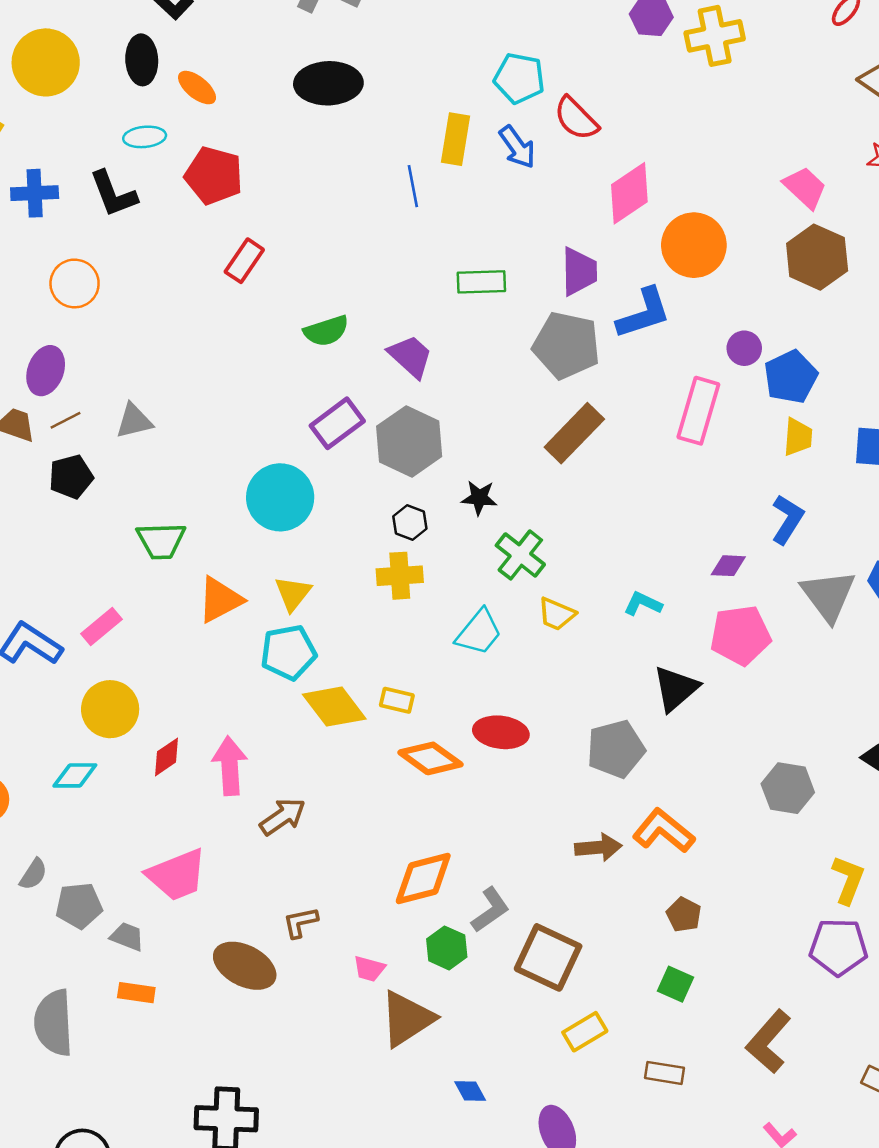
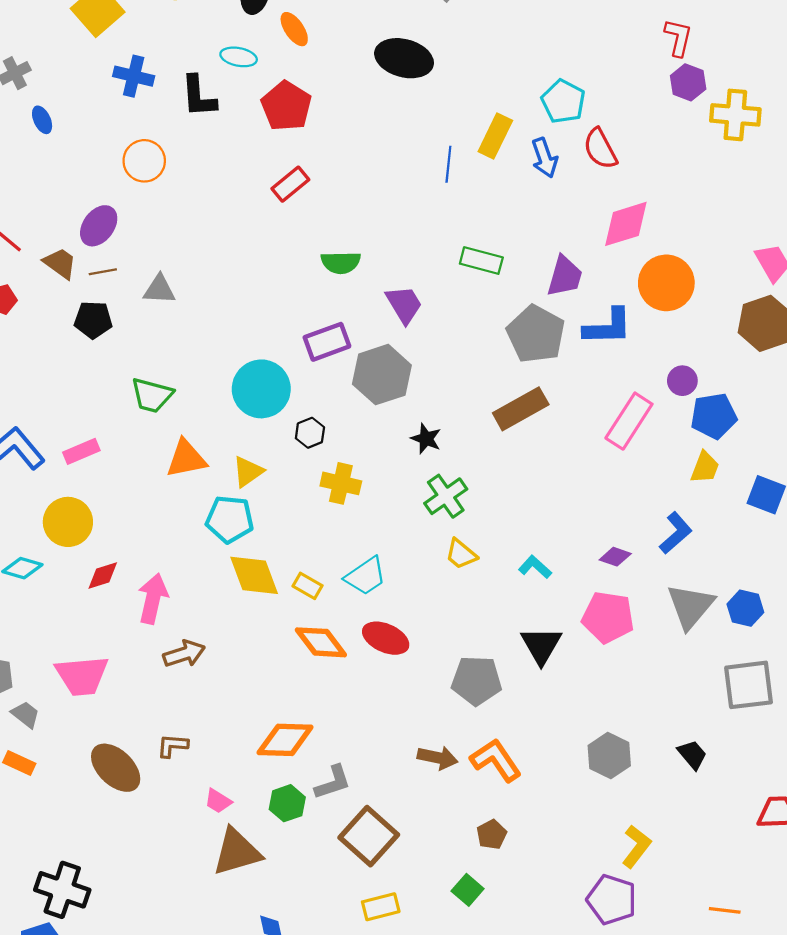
black hexagon: (410, 522) -> (310, 433), moved
cyan trapezoid: (479, 632) -> (366, 576), moved
black triangle: (676, 689) -> (541, 645), turned -36

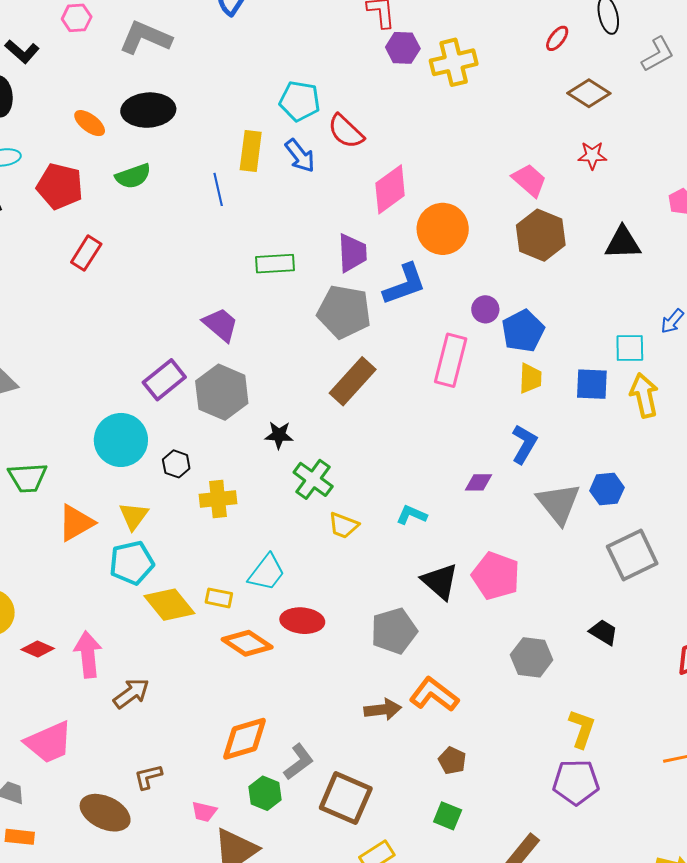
orange ellipse: (294, 29) -> (90, 123), moved
green semicircle: (341, 263) -> (133, 176), moved
red diamond: (103, 576) -> (38, 649), turned 60
pink pentagon: (608, 617) -> (496, 576), moved, turned 30

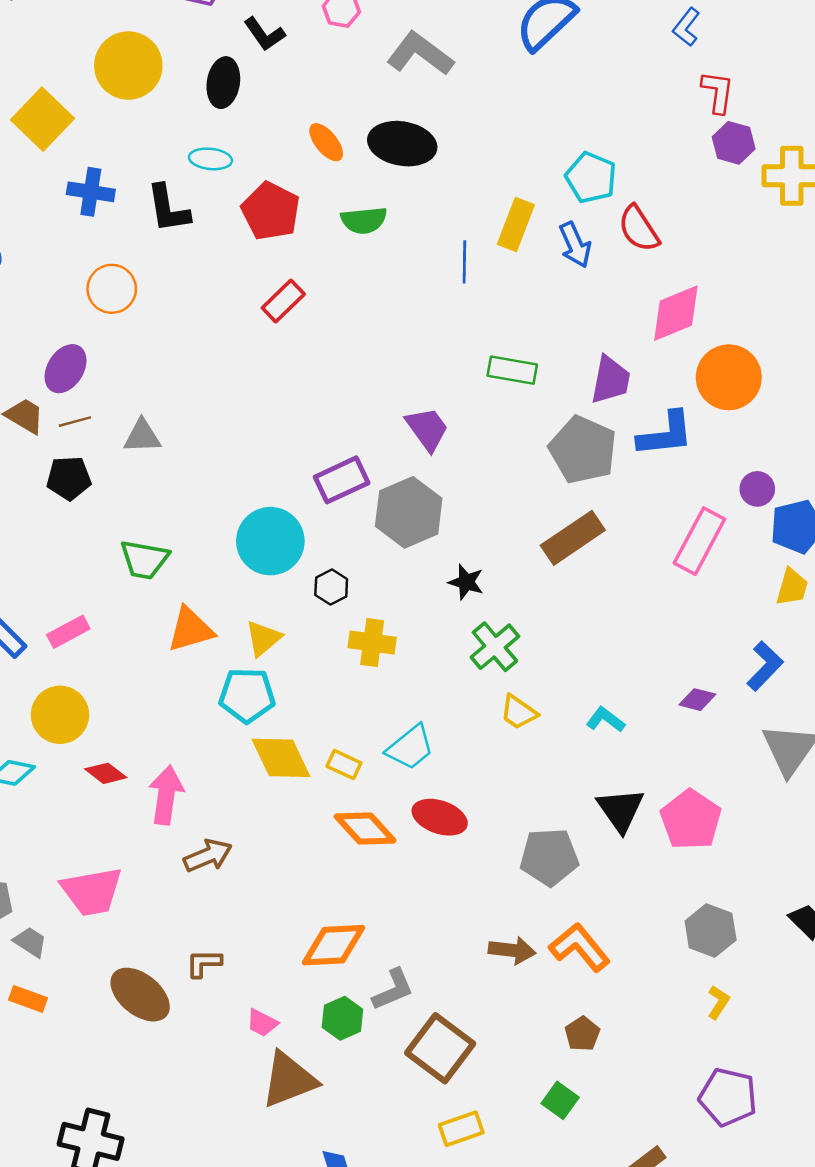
yellow L-shape: (582, 729) -> (718, 1002), moved, size x0.7

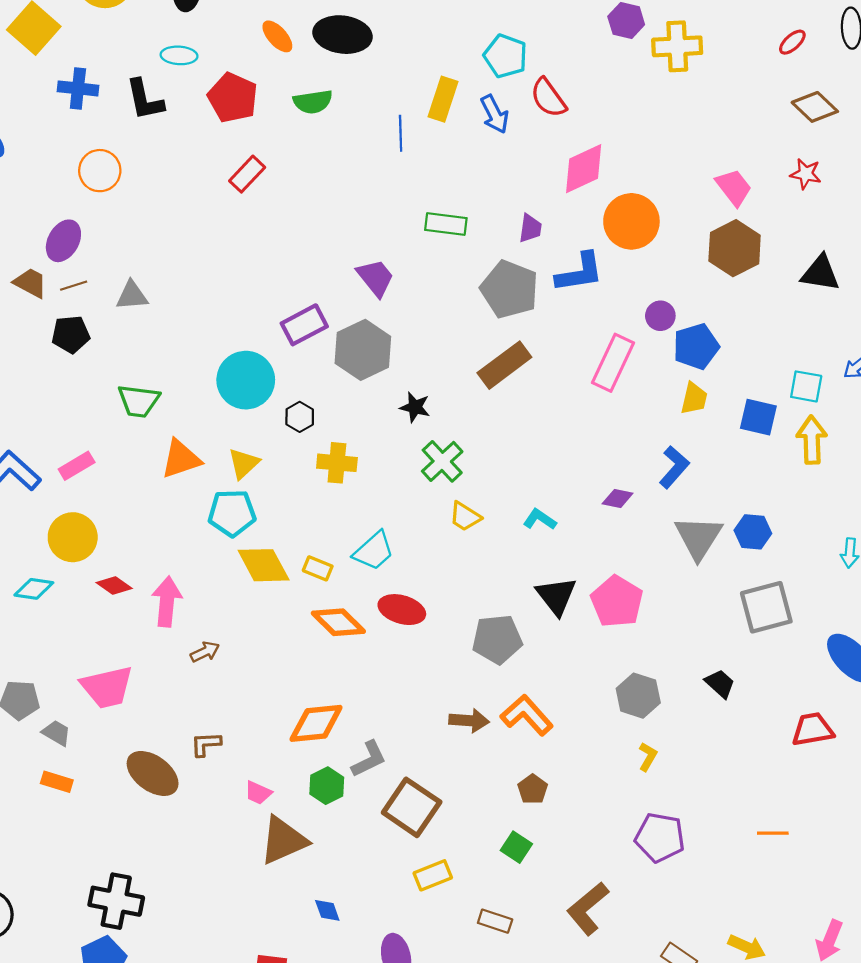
purple trapezoid: (610, 380) -> (530, 228), size x0.7
brown arrow: (208, 856) -> (205, 652), size x0.7

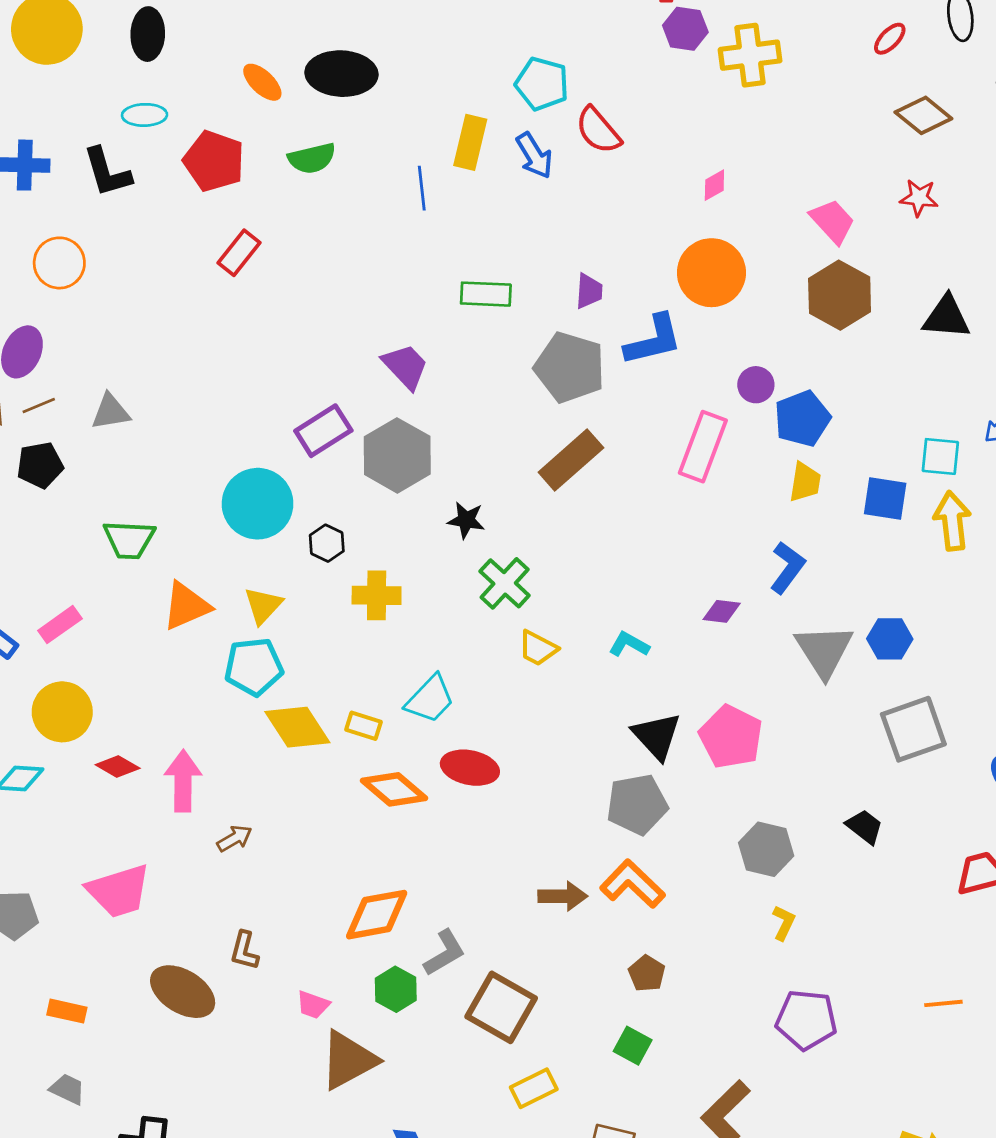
pink diamond: (584, 169) -> (714, 185), moved, size x0.5
gray pentagon: (497, 639) -> (637, 804), moved
gray trapezoid: (56, 733) -> (67, 1089), moved
brown L-shape: (206, 744) -> (244, 951), turned -68

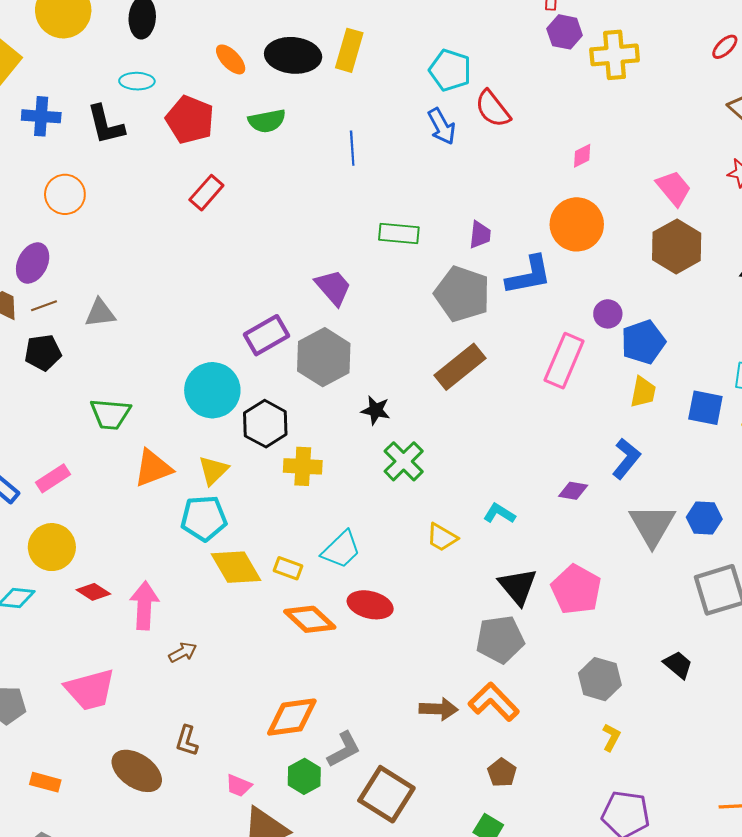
yellow rectangle: (470, 142) -> (349, 50), moved
black hexagon: (327, 543) -> (265, 424), size x1.6
yellow trapezoid: (538, 648) -> (442, 537), moved

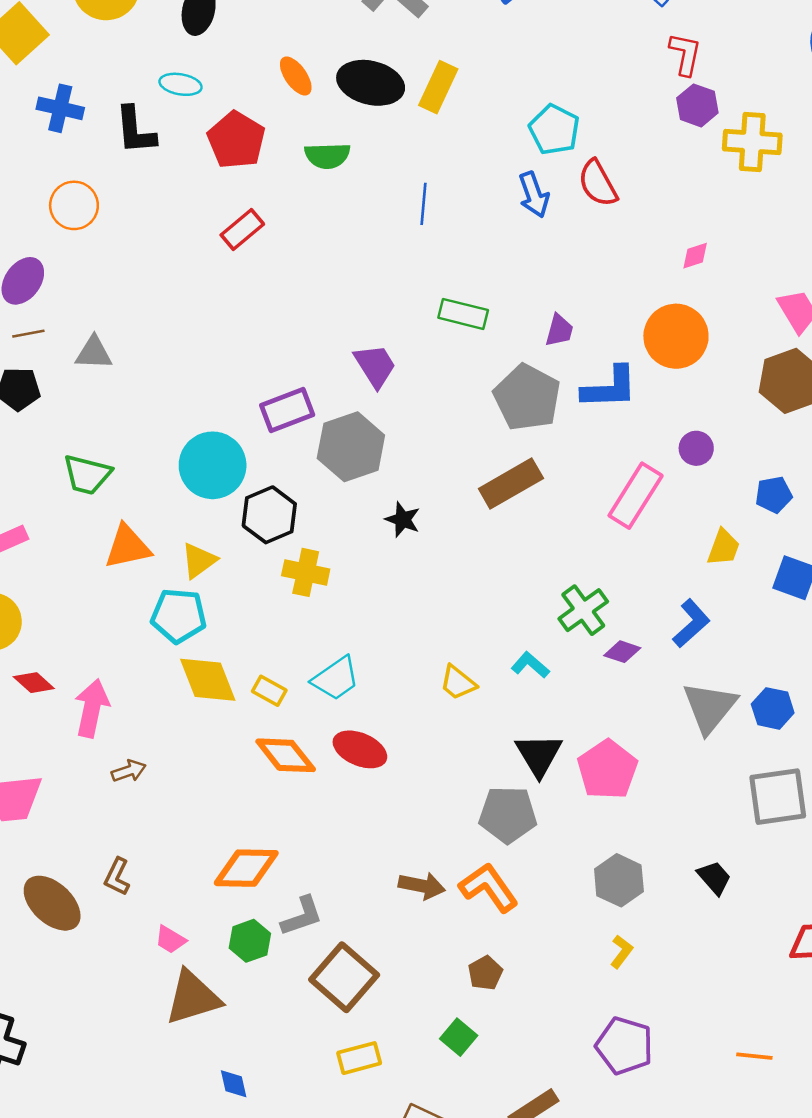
blue pentagon: (643, 342) -> (774, 495), moved, size x0.7
green cross: (404, 461) -> (583, 610), moved

